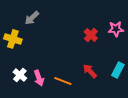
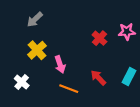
yellow cross: (13, 39) -> (37, 50), moved, turned 30
pink arrow: (39, 78) -> (60, 64), moved

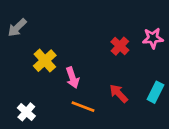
gray arrow: (35, 20) -> (17, 28), moved
white cross: (22, 82) -> (26, 112), moved

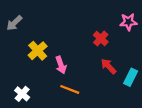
pink star: (153, 38) -> (128, 22), moved
red arrow: (119, 93) -> (108, 66), moved

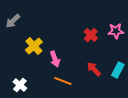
pink star: (128, 22) -> (116, 31), moved
red arrow: (108, 66) -> (94, 69), moved

